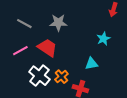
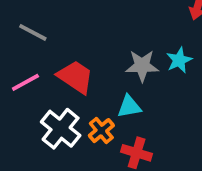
gray star: (58, 23) -> (142, 66), moved
cyan triangle: (91, 64) -> (129, 106), moved

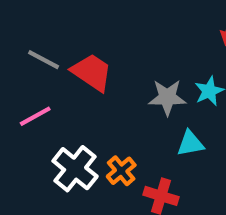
red trapezoid: (75, 77) -> (92, 72), moved
cyan triangle: (129, 106) -> (190, 143), moved

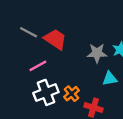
pink line: (35, 116) -> (38, 66), moved
white cross: (75, 169) -> (46, 92), turned 30

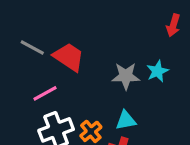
cyan triangle: (110, 79) -> (126, 120), moved

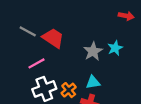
red arrow: (173, 25) -> (126, 16), turned -96
gray star: (126, 76) -> (93, 51), turned -30

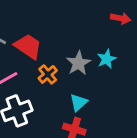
cyan triangle: (93, 82) -> (79, 102), turned -32
orange cross: (69, 90) -> (48, 74), moved

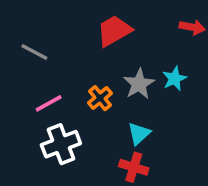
red trapezoid: (28, 46) -> (114, 31), moved, turned -64

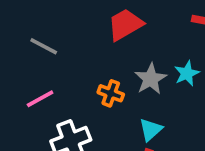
orange cross: (100, 98) -> (111, 93), turned -30
pink line: (49, 103) -> (40, 99), moved

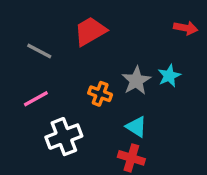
red trapezoid: (125, 24) -> (90, 31), moved
cyan triangle: (151, 130) -> (136, 127), turned -45

